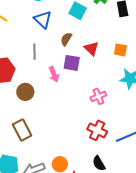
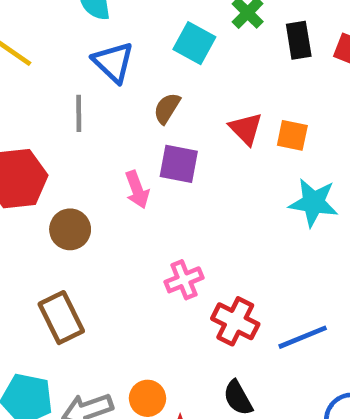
red triangle: (91, 49) -> (246, 129), moved
gray line: (34, 52) -> (79, 113), moved
pink cross: (98, 96) -> (184, 280), moved

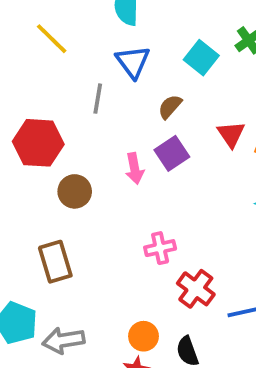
purple square: (179, 164) -> (172, 153), turned 36
orange circle: (148, 398) -> (144, 336), moved

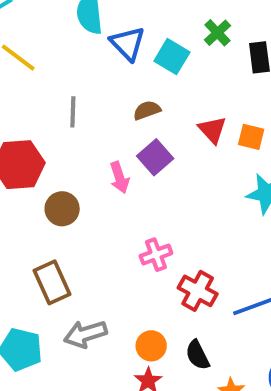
blue triangle: (133, 62) -> (128, 44), moved
brown semicircle: (170, 107) -> (147, 110), turned 36
gray arrow: (64, 340) -> (85, 334), moved

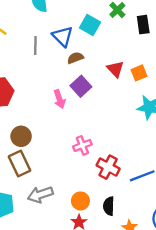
blue triangle: (128, 44) -> (63, 36), moved
gray line: (73, 112) -> (35, 45), moved
orange square: (251, 137) -> (139, 73), turned -35
brown circle: (62, 209) -> (21, 136), moved
black semicircle: (198, 355) -> (109, 206), turned 30

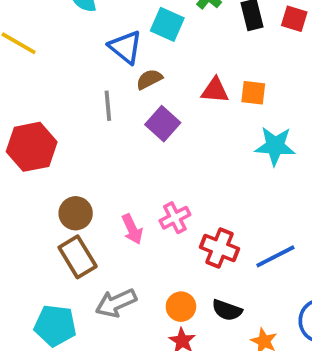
gray line: (35, 45) -> (108, 106), moved
red triangle: (115, 69) -> (215, 90), turned -36
orange square: (139, 73) -> (253, 93), turned 35
pink arrow: (59, 99) -> (132, 229), moved
black semicircle: (109, 206) -> (227, 310), turned -66

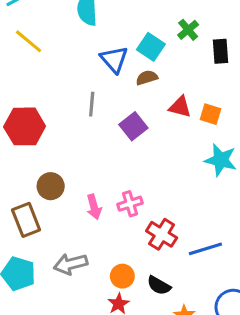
brown semicircle: (149, 79) -> (147, 78), moved
brown rectangle: (78, 257) -> (26, 220), moved

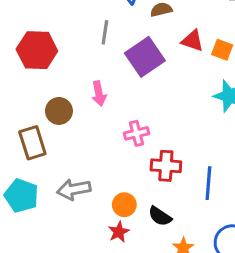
purple square: (133, 126) -> (145, 57), size x1.4
pink arrow: (94, 207) -> (99, 94), moved
red cross: (162, 234) -> (166, 166), turned -32
blue line: (205, 249) -> (208, 183), turned -72

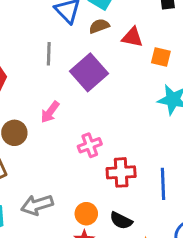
red triangle: (192, 41) -> (132, 37), moved
pink arrow: (99, 94) -> (50, 112), turned 55

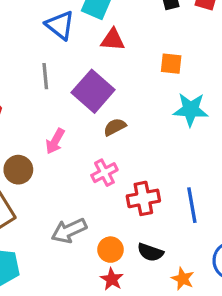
brown semicircle: (99, 26) -> (115, 127), moved
red triangle: (132, 37) -> (113, 40), moved
gray arrow: (37, 205) -> (69, 231), moved

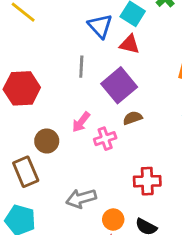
red triangle: (113, 40) -> (130, 44), moved
pink cross: (104, 173) -> (105, 139), moved

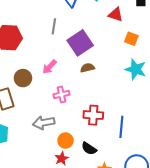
red triangle: (130, 44) -> (116, 15), moved
pink cross: (105, 139) -> (62, 95), moved

